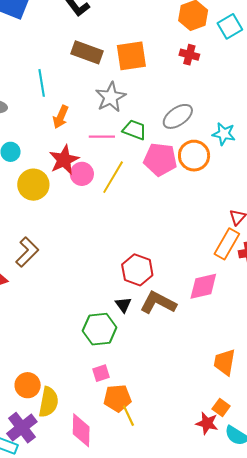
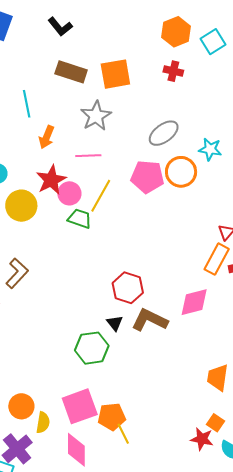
green trapezoid: (134, 130) -> (80, 219), moved
pink square: (101, 373) -> (80, 406), moved, size x2.0
yellow semicircle: (49, 402) -> (43, 423), size x0.7

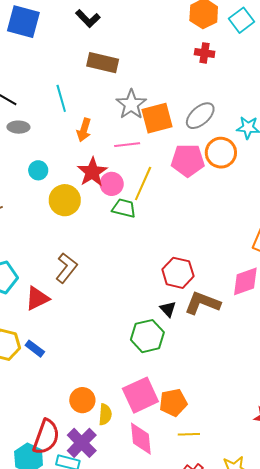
orange square: (115, 74) -> (157, 118), moved
yellow line: (123, 434) -> (189, 434), moved, turned -60

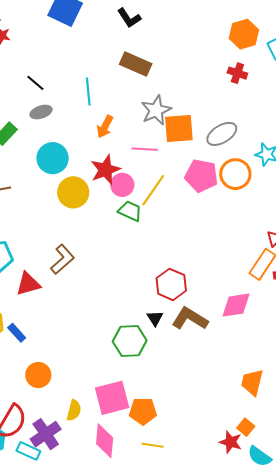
gray ellipse: (18, 127) -> (41, 112), turned -30
cyan circle: (38, 170) -> (53, 158), size x1.6
orange circle: (82, 400) -> (38, 375), moved

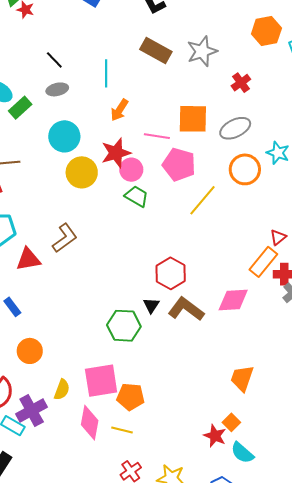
red cross: (237, 73) -> (241, 83), moved, turned 30
gray star: (156, 110) -> (202, 51), moved
pink pentagon: (201, 176) -> (179, 165), moved
yellow line: (153, 190) -> (202, 200), moved
yellow line: (153, 445) -> (122, 430), moved

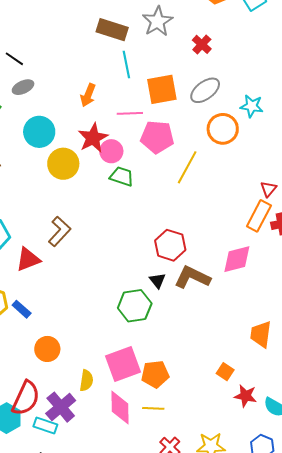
cyan line: (106, 73) -> (126, 64), moved
orange square: (231, 422) -> (225, 372), moved

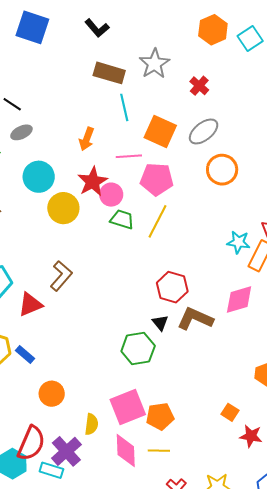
orange square: (162, 89) -> (160, 131), turned 36
cyan star: (252, 106) -> (239, 242), moved
yellow line: (187, 167) -> (158, 221), moved

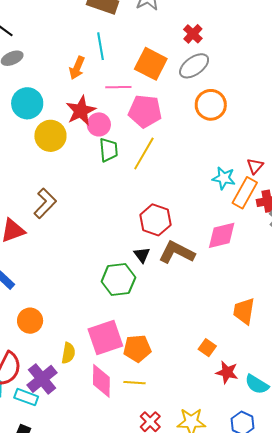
red cross: (199, 86) -> (193, 34), moved
cyan line: (124, 107) -> (101, 46), moved
green trapezoid: (122, 219) -> (109, 150), turned 65

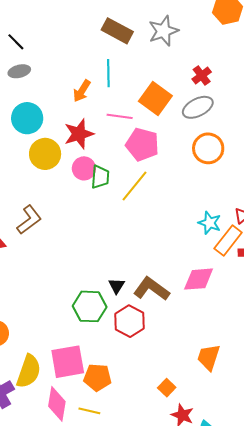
pink circle: (99, 124) -> (84, 168), moved
red hexagon: (155, 220) -> (130, 321), moved
yellow semicircle: (68, 353) -> (29, 371), size x1.6

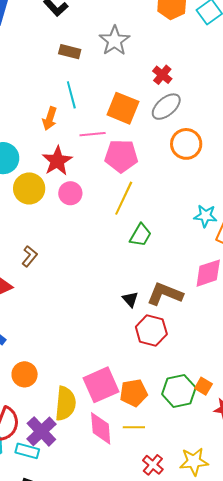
brown rectangle: (117, 31) -> (70, 52), size x0.7
green trapezoid: (100, 177) -> (141, 235), moved, turned 40
brown L-shape: (29, 220) -> (30, 256), size x0.7
green hexagon: (90, 306) -> (179, 391), moved

